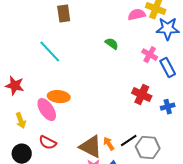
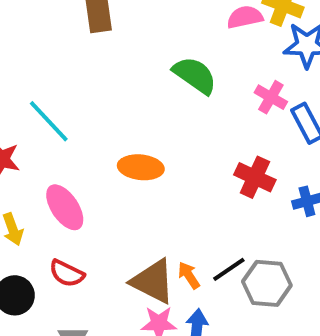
green semicircle: (112, 44) -> (195, 75), size x1.6
cyan line: (50, 52) -> (49, 121), moved
orange ellipse: (59, 97) -> (141, 167), moved

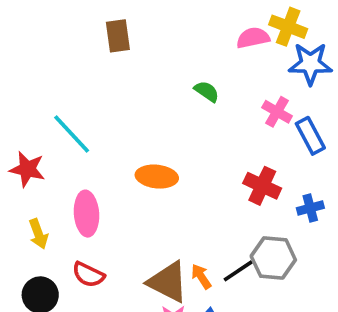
green semicircle: (195, 75) -> (207, 91), size x0.6
pink ellipse: (65, 207) -> (86, 214), turned 30
gray hexagon: (267, 283) -> (273, 258), moved

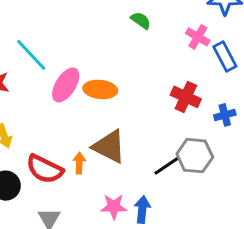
pink ellipse: (86, 214) -> (66, 85), moved, turned 36
red semicircle: (88, 275) -> (45, 169), size x1.4
orange arrow: (201, 276) -> (79, 163), moved, turned 35
brown triangle: (168, 282) -> (109, 147), moved

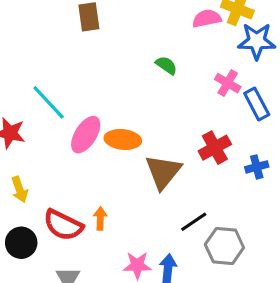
red cross: (186, 97) -> (215, 148), turned 36
brown triangle: (109, 147) -> (163, 172), moved, turned 42
gray hexagon: (195, 156) -> (224, 246), moved

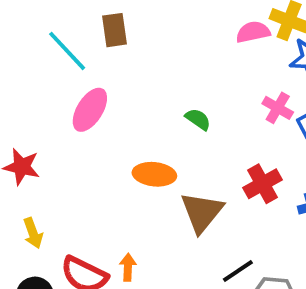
green semicircle: (166, 65) -> (198, 119), moved
cyan line: (49, 102) -> (67, 51), moved
pink ellipse: (86, 135) -> (90, 110), moved

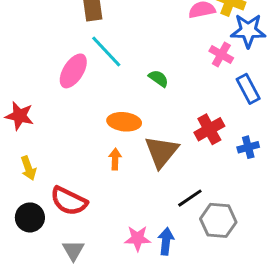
cyan line: (67, 51) -> (106, 52), moved
pink cross: (278, 108) -> (221, 55), moved
orange arrow: (128, 267) -> (115, 159), moved

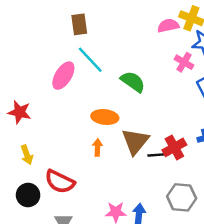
green semicircle: (158, 78) -> (133, 82), size x1.5
red cross: (209, 129) -> (174, 147), moved
black line: (190, 198) -> (158, 155), moved, turned 30

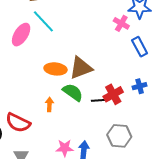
green semicircle: (133, 82) -> (73, 92), moved
brown triangle: (135, 141) -> (81, 68), moved, turned 30
orange arrow: (98, 147) -> (49, 104), moved

